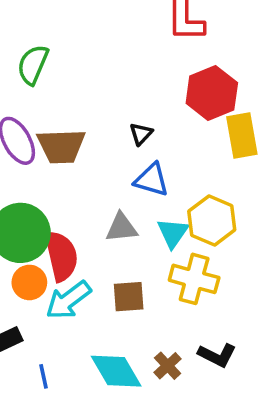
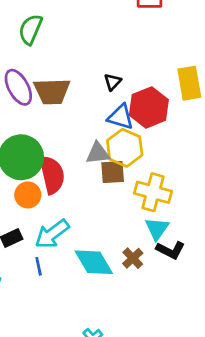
red hexagon: (212, 93) -> (149, 107), moved
yellow hexagon: (212, 220) -> (125, 148), moved
cyan triangle: (173, 233) -> (157, 229), moved
brown square: (129, 297) -> (113, 172), moved
cyan arrow: (68, 300) -> (52, 234), moved

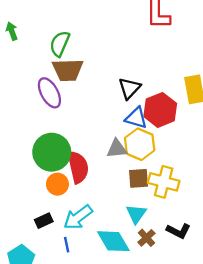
black triangle: (113, 82) -> (129, 88), size x1.5
brown trapezoid: (52, 91) -> (68, 70), moved
brown square: (113, 172) -> (139, 178), moved
cyan triangle: (157, 229) -> (136, 214), moved

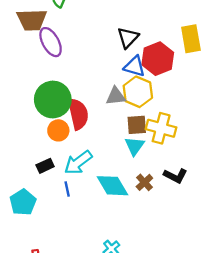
brown trapezoid: (68, 70) -> (32, 20), moved
cyan triangle: (136, 214) -> (135, 146), moved

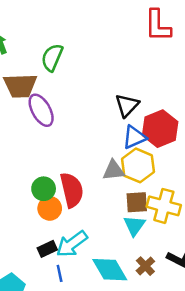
blue triangle: (135, 66) -> (134, 137), turned -40
green circle: (53, 100) -> (44, 189), moved, size x0.6
black rectangle: (45, 166) -> (47, 249), moved

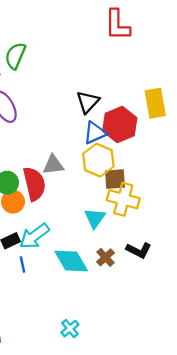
gray triangle: (113, 170) -> (53, 165), moved
brown square: (137, 202) -> (115, 179), moved

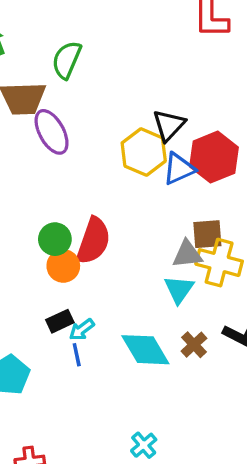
yellow hexagon: (98, 160) -> (144, 152), moved
gray triangle: (53, 165) -> (187, 254), moved
red semicircle: (34, 184) -> (93, 241), turned 32
cyan arrow: (34, 236) -> (82, 330), moved, size x0.6

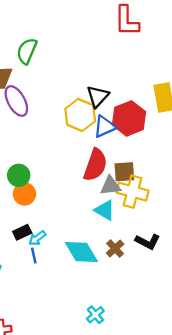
red semicircle: (93, 241) -> (95, 165), moved
cyan triangle: (179, 289) -> (105, 210), turned -35
cyan cross: (144, 445) -> (95, 315), moved

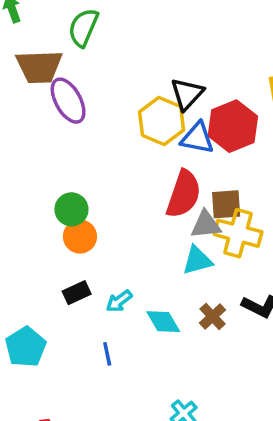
blue triangle: (105, 127) -> (197, 138), turned 35
cyan triangle: (105, 210) -> (197, 260), turned -45
cyan arrow: (37, 238) -> (119, 301), moved
cyan diamond: (81, 252) -> (163, 322), size x0.7
blue line: (34, 255) -> (107, 354), moved

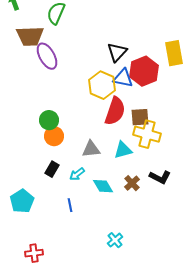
yellow hexagon: (162, 121) -> (102, 85), moved
gray triangle: (206, 225) -> (91, 149), moved
black rectangle: (77, 293) -> (52, 169), turned -35

